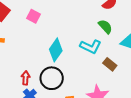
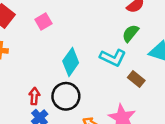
pink square: (33, 16) -> (43, 21), turned 32
green semicircle: (105, 27) -> (130, 33), turned -98

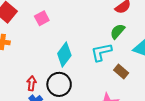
cyan L-shape: (113, 58) -> (101, 52), turned 140

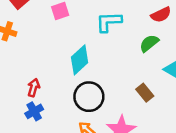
cyan L-shape: (101, 52) -> (109, 22), moved
black circle: (59, 84) -> (89, 97), moved

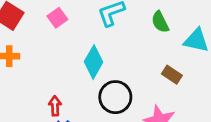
green semicircle: (149, 43) -> (160, 22), turned -60

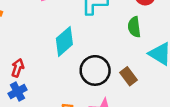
black circle: (115, 97) -> (95, 70), moved

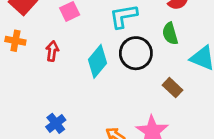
red arrow: (18, 68) -> (52, 51), moved
black circle: (95, 70) -> (136, 53), moved

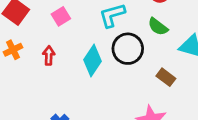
green semicircle: (170, 34) -> (158, 27), turned -30
orange cross: (15, 41) -> (13, 50), turned -30

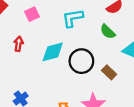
black circle: (128, 49) -> (81, 61), moved
cyan diamond: (92, 60) -> (53, 52), turned 35

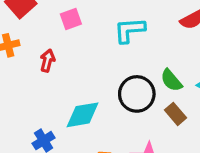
green semicircle: (108, 32) -> (171, 80), moved
cyan diamond: (53, 52) -> (83, 115), moved

